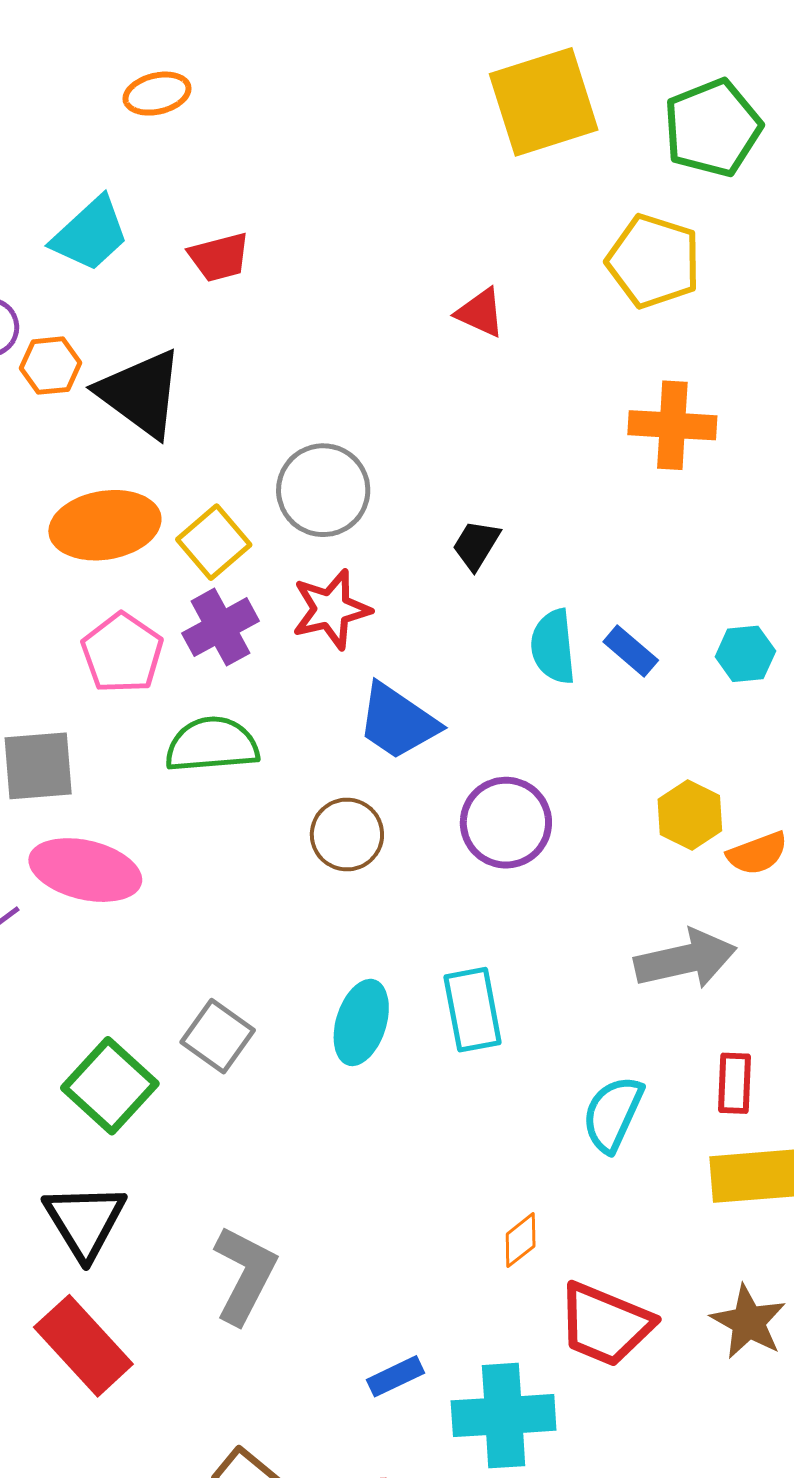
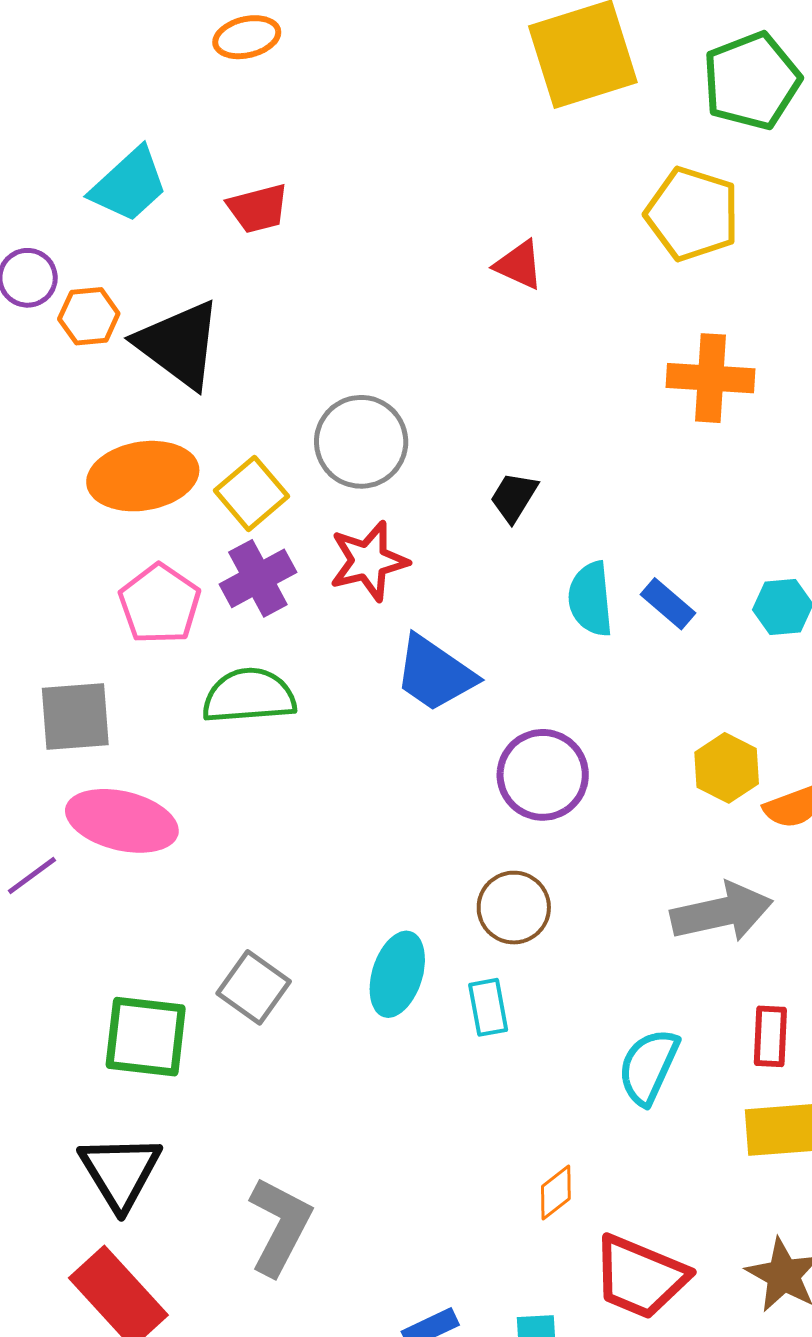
orange ellipse: (157, 94) -> (247, 37), moved
brown circle: (347, 834) -> (514, 908), moved
cyan rectangle: (473, 1010) -> (488, 1007), moved, size x0.7
green square: (110, 1086) -> (146, 1037), turned -36

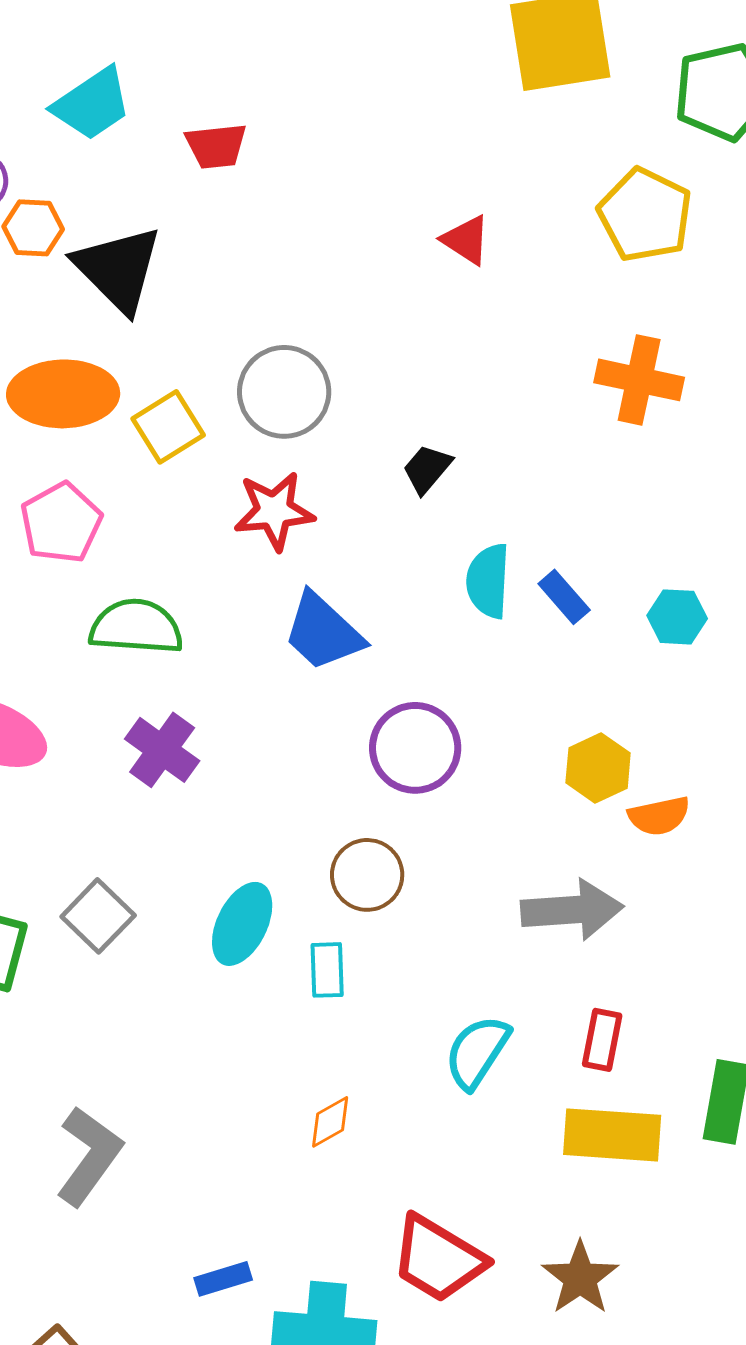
purple cross: (258, 578) -> (162, 750), moved, turned -34
orange diamond: (556, 1192) -> (330, 1122), moved

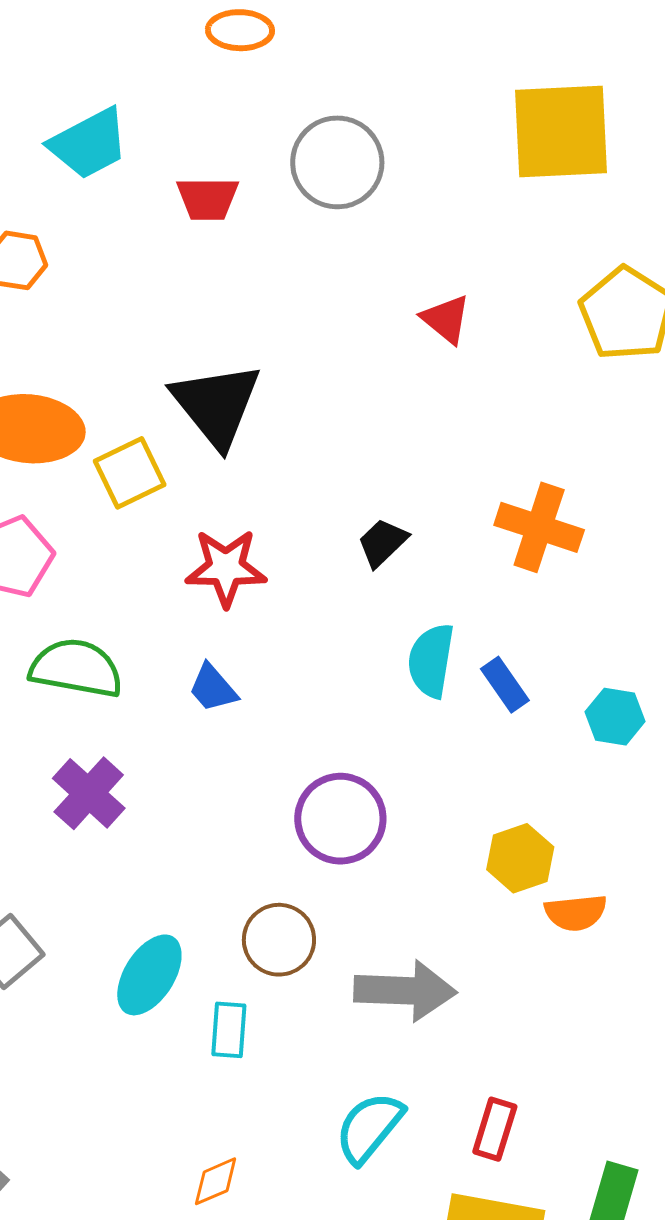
black triangle: (118, 269) -> (216, 405), moved
orange cross: (639, 380) -> (539, 527), moved
gray circle: (284, 392) -> (337, 162), moved
blue trapezoid: (323, 632) -> (213, 688), moved, size x0.6
gray arrow: (572, 910) -> (405, 991), moved

